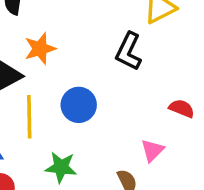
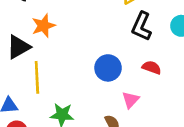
black L-shape: (129, 51) -> (142, 26), moved
blue circle: (79, 105) -> (108, 68), moved

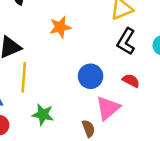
orange star: (43, 26) -> (60, 27), moved
pink triangle: (131, 100) -> (108, 108), size x1.5

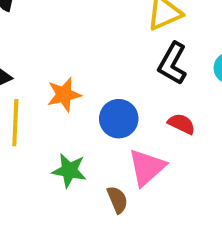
orange star: (60, 27) -> (64, 95), moved
green star: (43, 115) -> (69, 170), moved

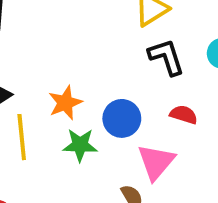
black L-shape: (173, 63) -> (166, 57), turned 141
green star: (69, 170) -> (80, 145), moved

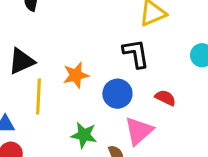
black L-shape: (166, 57) -> (136, 53), moved
green star: (80, 145) -> (84, 135), moved

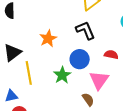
orange star: (76, 75) -> (48, 39), moved
green star: (84, 135) -> (62, 75), moved, turned -30

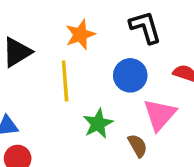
yellow line: (29, 73) -> (65, 81), moved
green star: (62, 75) -> (98, 124), moved

